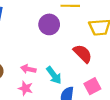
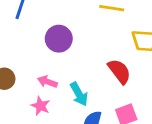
purple circle: (49, 24) -> (59, 39), moved

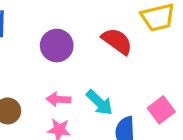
red semicircle: (119, 71) -> (117, 41), moved

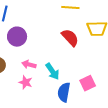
purple circle: (57, 46) -> (17, 37), moved

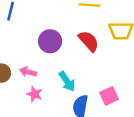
purple circle: (17, 37) -> (50, 41), moved
pink arrow: (29, 65) -> (28, 72), moved

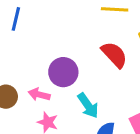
purple circle: (50, 41) -> (63, 72), moved

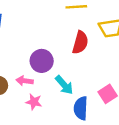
red semicircle: (114, 55) -> (80, 42), turned 65

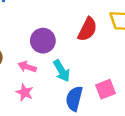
pink arrow: (25, 81) -> (27, 67), moved
pink star: (34, 102) -> (25, 92), moved

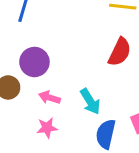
purple circle: (43, 41) -> (34, 62), moved
pink star: (25, 92) -> (47, 128), turned -30

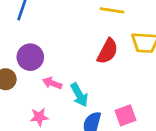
pink arrow: (50, 98) -> (52, 83), moved

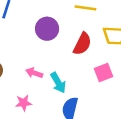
purple circle: (30, 57) -> (47, 29), moved
pink square: (126, 115) -> (103, 73), moved

